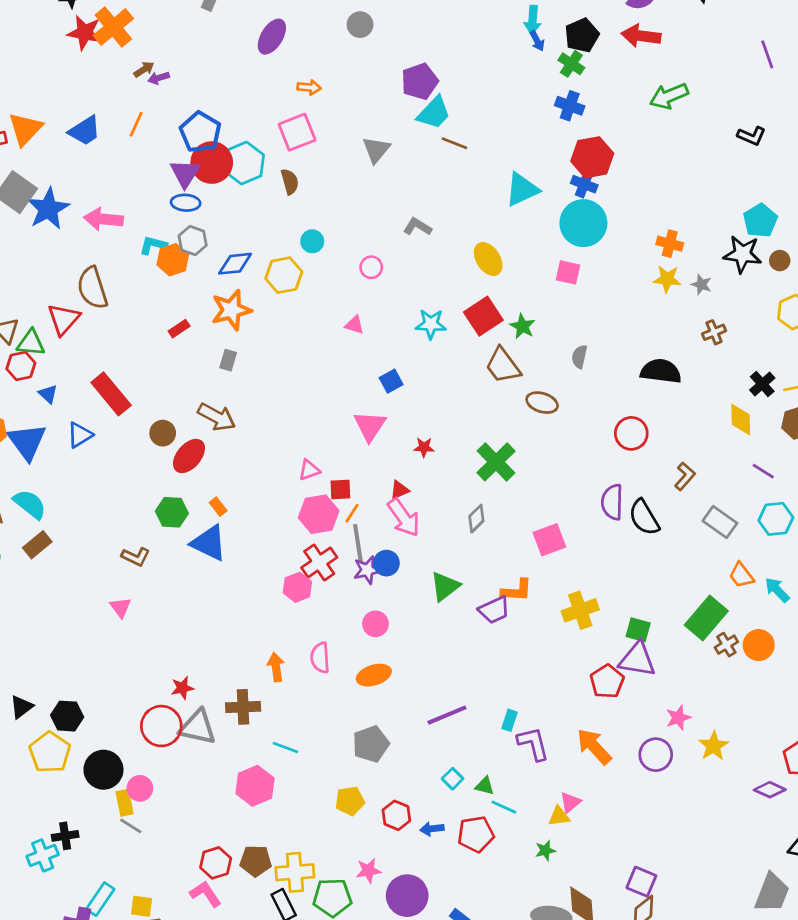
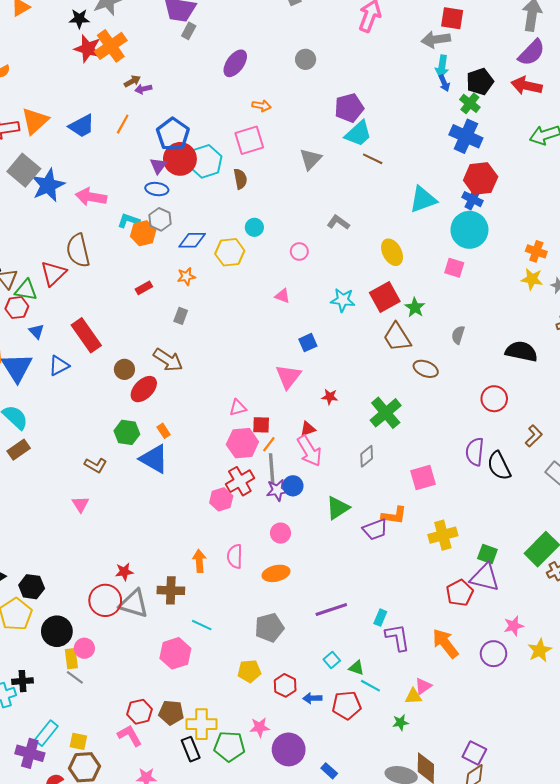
blue cross: (570, 106) -> (466, 136), size x1.4
purple triangle: (185, 173) -> (158, 166), size x0.7
orange star: (231, 310) -> (186, 276), size x0.6

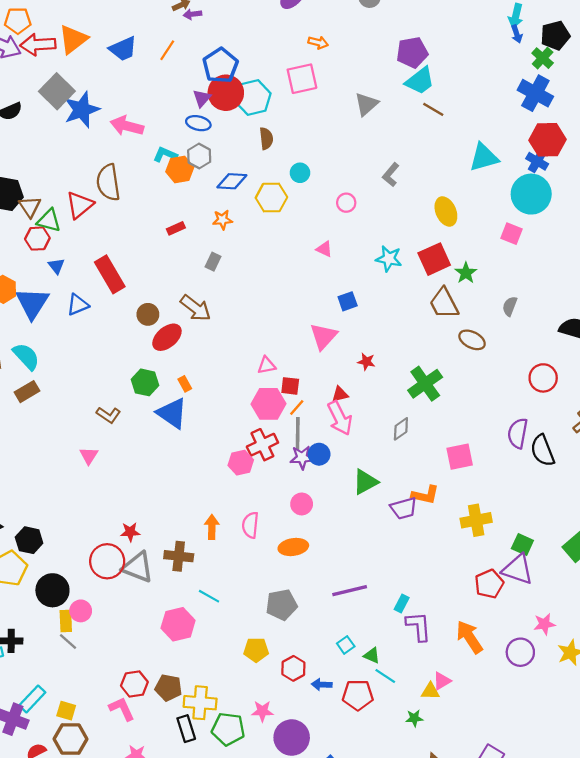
brown semicircle: (240, 179) -> (266, 138), moved
gray L-shape: (338, 222) -> (391, 175), turned -90

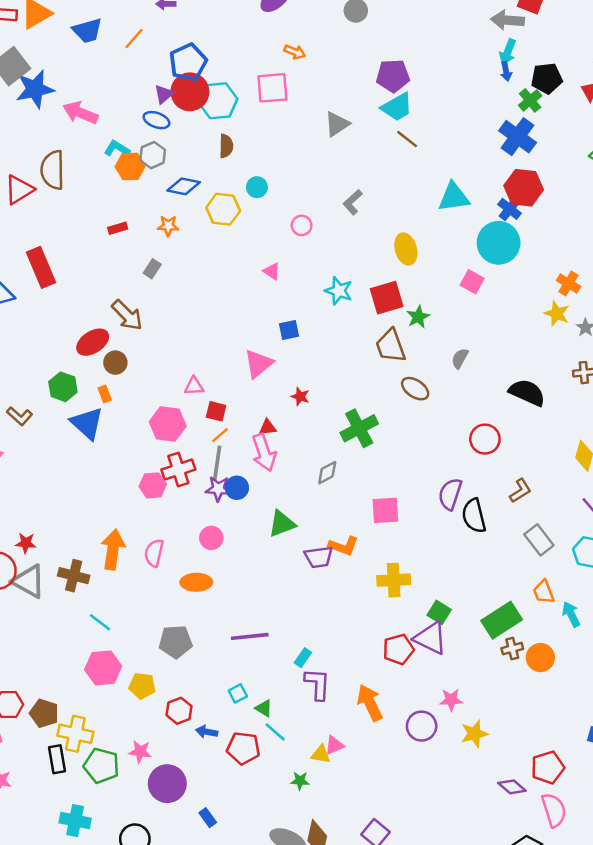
brown circle: (148, 314) -> (115, 363), moved
pink hexagon: (268, 404) -> (168, 424), moved
orange arrow: (212, 527) -> (113, 549), size x1.5
pink hexagon: (178, 624) -> (103, 668), moved

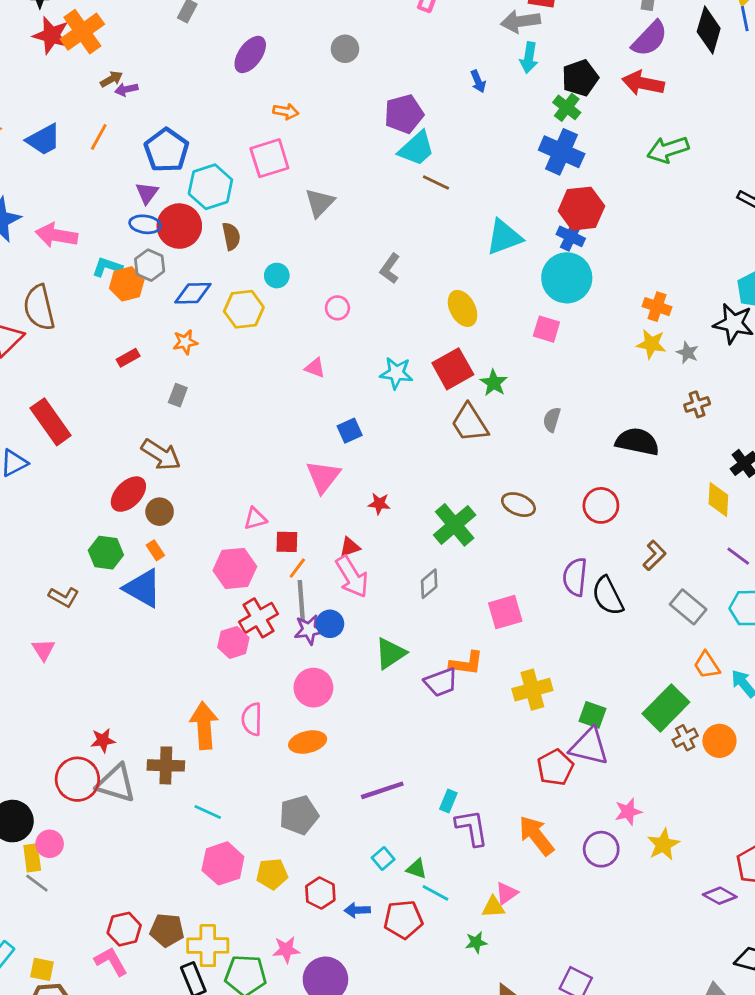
blue arrow: (506, 71) -> (478, 81), moved
red circle: (190, 92) -> (179, 226), moved
gray triangle: (337, 124) -> (320, 203), moved
brown ellipse: (415, 389) -> (518, 505), moved
pink circle: (211, 538) -> (313, 688), size x1.4

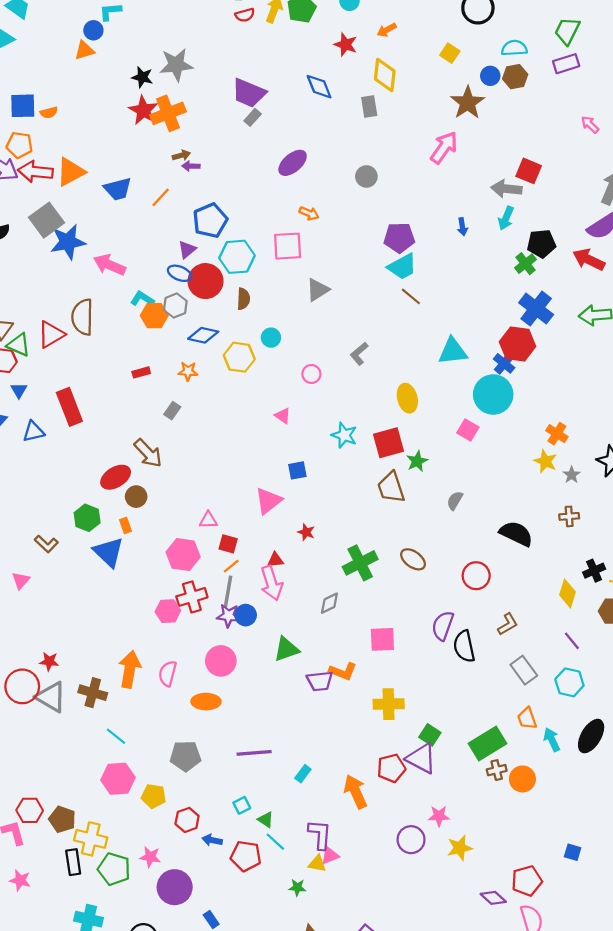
blue cross: (562, 152) -> (536, 309), moved
purple L-shape: (472, 828) -> (320, 834), moved
orange arrow: (536, 836) -> (356, 792), moved

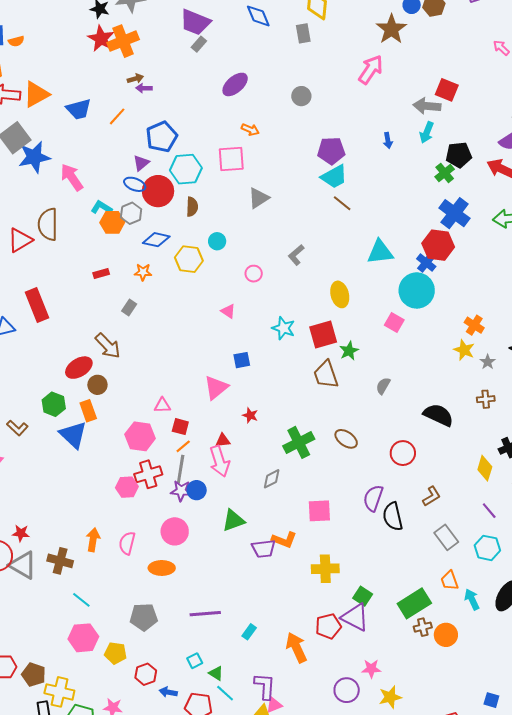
pink arrow: (109, 265) -> (72, 177), turned 32
orange rectangle: (126, 525) -> (88, 411), size x1.5
orange arrow: (130, 669) -> (93, 540), size x0.7

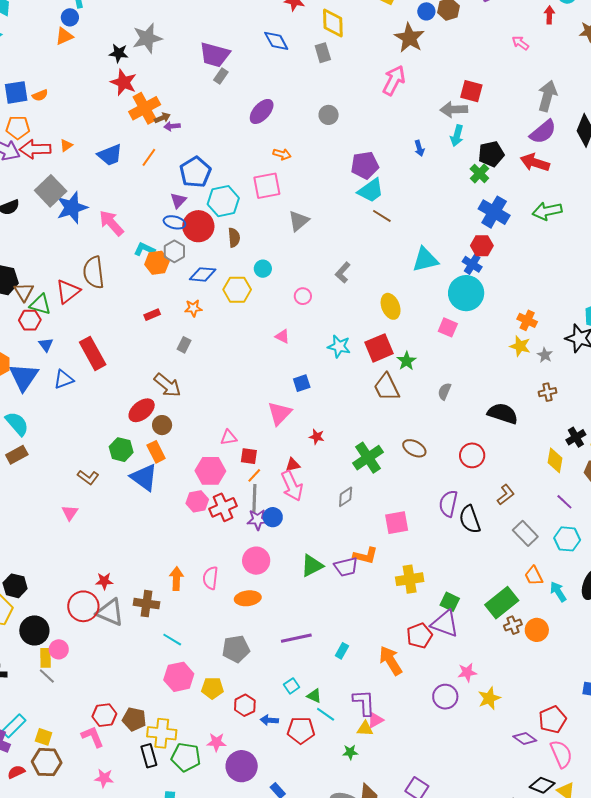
orange cross: (123, 41) -> (145, 108), moved
orange triangle: (36, 94) -> (66, 145), size x0.5
red hexagon: (438, 245) -> (482, 246), size x0.7
pink hexagon: (127, 487) -> (197, 501), moved
green triangle: (233, 520) -> (312, 566), moved

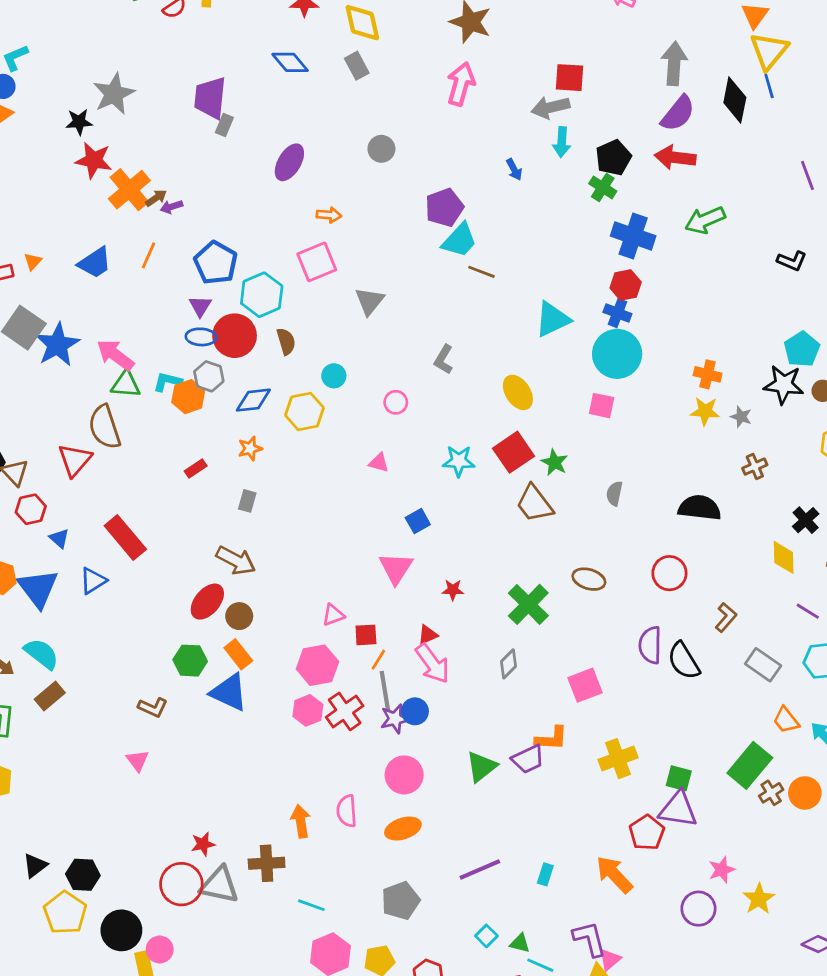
purple trapezoid: (215, 55) -> (210, 98), turned 92
green triangle: (40, 304) -> (126, 384), moved

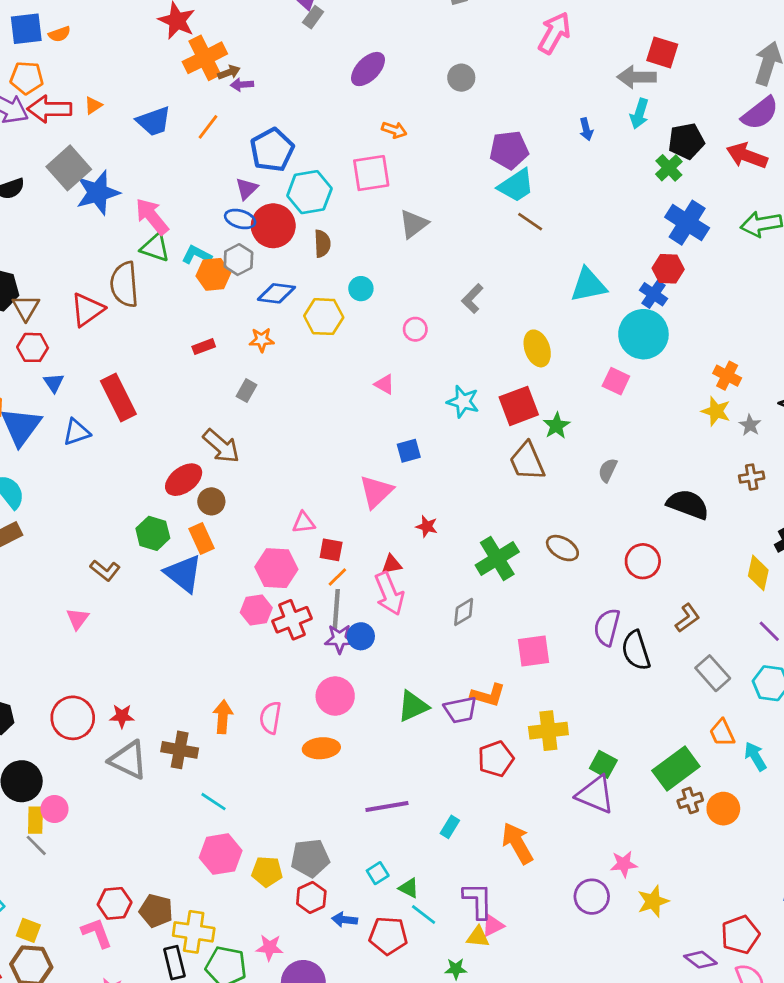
red pentagon: (647, 833) -> (496, 759), moved
red circle: (181, 884) -> (73, 718), moved
gray pentagon: (401, 901) -> (310, 858), moved

